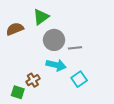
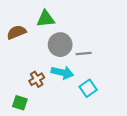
green triangle: (41, 17) -> (46, 19), turned 30
brown cross: (33, 80) -> (37, 79), moved

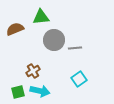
cyan arrow: (62, 73) -> (40, 91), moved
green square: (20, 103) -> (18, 92), turned -32

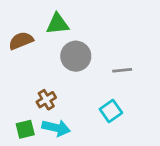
gray line: (75, 48) -> (122, 70), moved

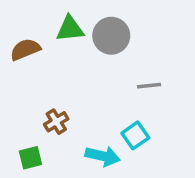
gray circle: (76, 56) -> (111, 36), moved
cyan arrow: (56, 128) -> (103, 156), moved

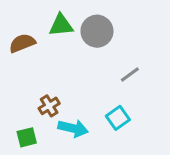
gray line: (149, 86) -> (130, 75), turned -30
cyan arrow: (103, 156) -> (73, 128), moved

